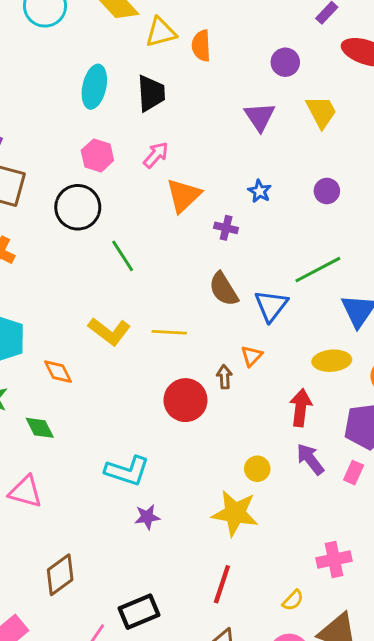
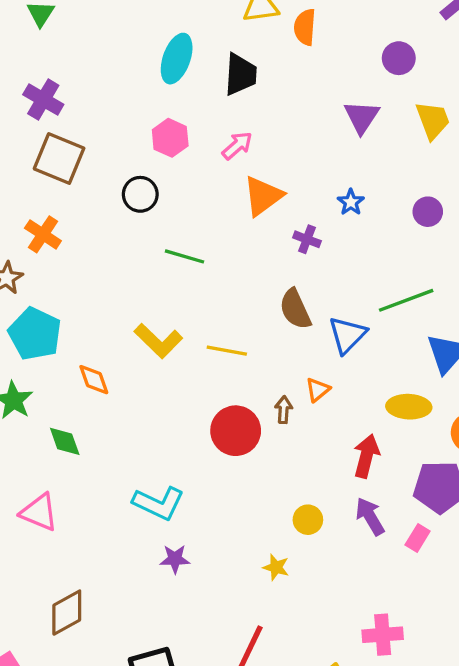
black circle: (78, 207) -> (140, 194), size x0.7
green line: (123, 256) -> (185, 256), turned -48
yellow star: (235, 513) -> (276, 567), size x0.5

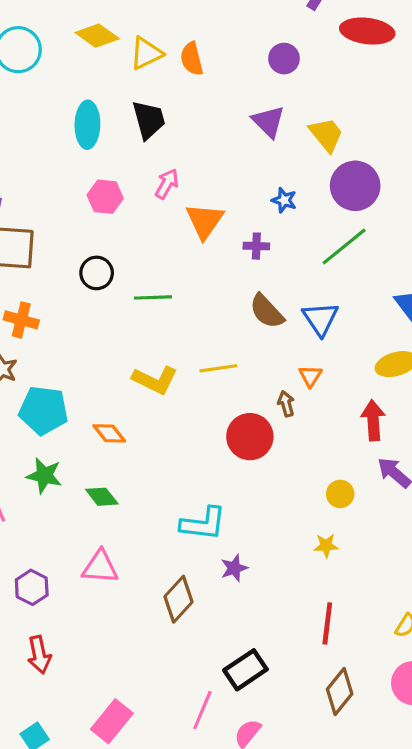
yellow trapezoid: (433, 120) -> (326, 135), moved
black circle: (140, 194) -> (97, 273), moved
purple circle: (428, 212) -> (355, 186), size x1.8
green line: (406, 300) -> (344, 246), moved
brown diamond: (67, 613) -> (179, 599), moved

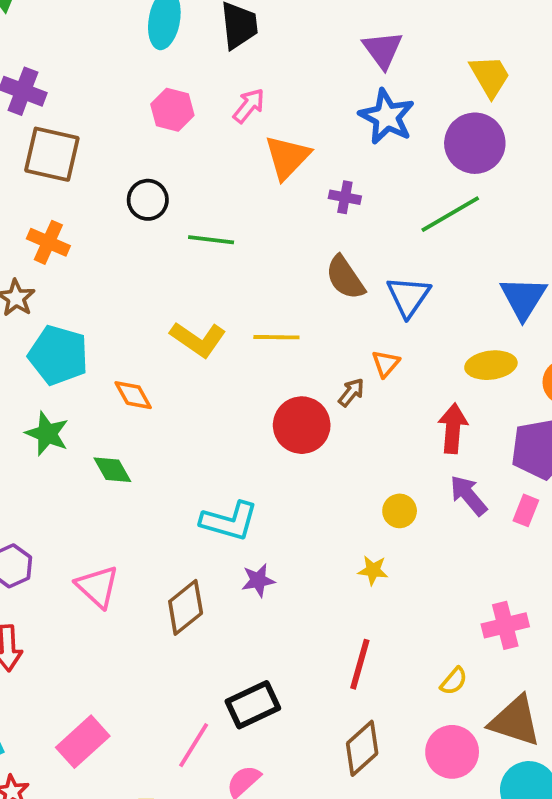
yellow trapezoid: (326, 135) -> (490, 76), moved
blue star: (284, 200) -> (387, 117), moved, size x1.8
brown arrow: (286, 404) -> (351, 392), turned 45
pink triangle: (100, 567) -> (97, 587), moved, turned 30

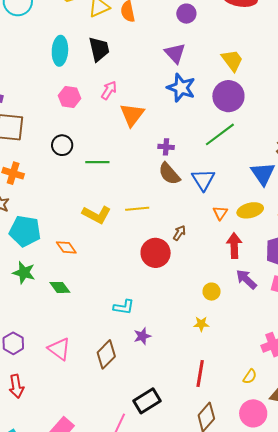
purple cross: (345, 197) -> (166, 147), moved
orange triangle: (386, 364) -> (220, 213), moved
cyan L-shape: (229, 521) -> (124, 307), size x0.7

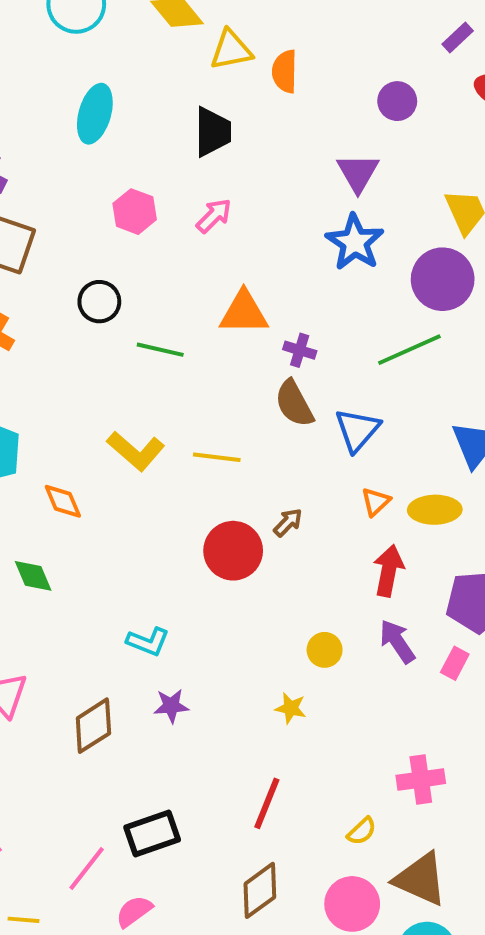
cyan ellipse: (60, 51) -> (95, 114), moved
orange triangle: (132, 115) -> (244, 313), moved, turned 40

